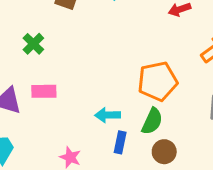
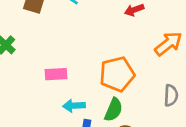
pink rectangle: (44, 91) -> (56, 74), moved

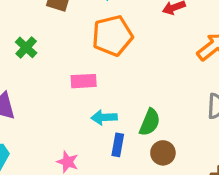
orange pentagon: (117, 74) -> (112, 36), moved

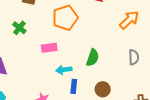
green cross: (26, 47) -> (19, 28), moved
green semicircle: (150, 122) -> (93, 58), moved

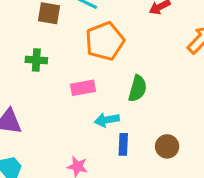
green cross: (19, 28) -> (36, 60), turned -32
green semicircle: (93, 58) -> (137, 88), moved

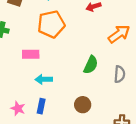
green semicircle: (137, 88) -> (91, 65), moved
blue rectangle: (123, 144) -> (41, 106), moved

